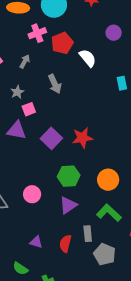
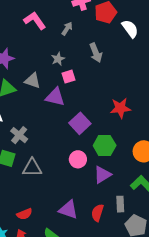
purple square: (51, 138) -> (80, 123), moved
pink circle: (32, 194) -> (78, 159), moved
purple triangle: (36, 242) -> (68, 210), size x1.5

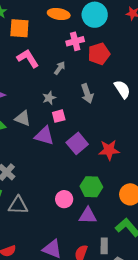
white semicircle: (130, 29) -> (122, 89), moved
purple square: (80, 123) -> (77, 143), moved
purple triangle: (102, 175) -> (88, 216), turned 30

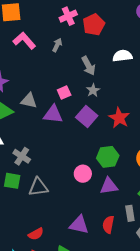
white semicircle: (122, 89) -> (122, 56), turned -54
gray star: (49, 98) -> (93, 90), moved
red star: (109, 150) -> (119, 118), turned -30

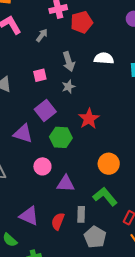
pink square: (64, 93) -> (40, 75), moved
purple triangle: (53, 114) -> (23, 133), moved
purple square: (87, 117) -> (45, 111), moved
green hexagon: (108, 157) -> (61, 137), moved

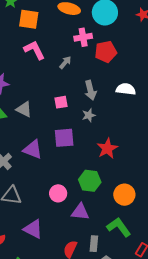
purple square: (45, 111) -> (64, 138), turned 30
purple triangle: (23, 133) -> (33, 149), moved
green hexagon: (61, 137) -> (90, 181), moved
purple triangle: (29, 216) -> (33, 229), moved

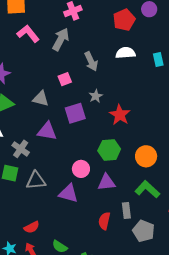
red pentagon: (106, 52) -> (124, 20), moved
gray arrow: (65, 62) -> (61, 39), size x1.6
gray triangle: (24, 109) -> (41, 99), moved
gray star: (89, 115) -> (96, 96), moved
purple triangle: (33, 229) -> (68, 193), moved

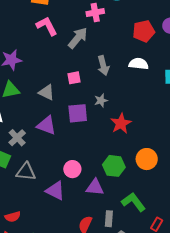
green hexagon: (109, 150) -> (114, 166), moved
orange circle: (146, 156) -> (147, 159), moved

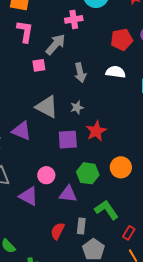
pink L-shape: (47, 26) -> (25, 31), turned 35
pink square: (74, 78) -> (39, 65), moved
gray triangle: (47, 92) -> (47, 107), moved, size x1.4
purple square: (78, 113) -> (68, 140), moved

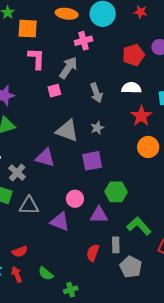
red star: (96, 131) -> (141, 116), moved
orange circle: (121, 167) -> (148, 147), moved

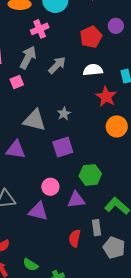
gray arrow: (96, 93) -> (57, 65), moved, turned -108

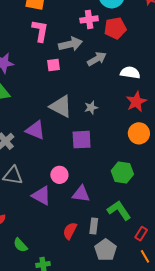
red pentagon: (91, 37) -> (115, 28), moved
gray arrow: (28, 58) -> (71, 44), turned 35
green hexagon: (90, 175) -> (122, 172), moved

